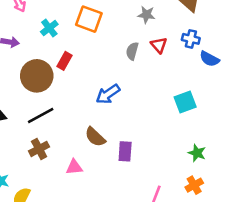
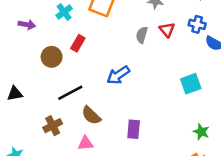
brown circle: (37, 76) -> (52, 57), size x0.7
black line: (41, 116) -> (70, 93), moved
brown semicircle: (95, 137) -> (91, 115), moved

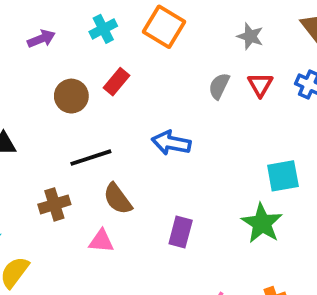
purple arrow: (27, 25) -> (41, 39), turned -42
blue arrow: (118, 75) -> (171, 143), turned 35
green star: (201, 132) -> (262, 223), moved, size x1.5

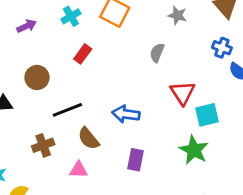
red triangle: (260, 85) -> (183, 93), moved, size x1.4
brown circle: (71, 96) -> (37, 78), moved
blue arrow: (171, 143) -> (126, 114), moved

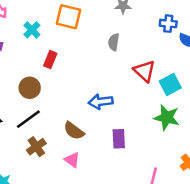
brown circle: (37, 78) -> (30, 88), moved
black line: (67, 110) -> (28, 119), moved
pink triangle: (79, 170) -> (72, 160), turned 49

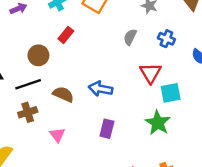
blue cross: (168, 24) -> (166, 39), moved
brown semicircle: (74, 131) -> (63, 94), moved, turned 150

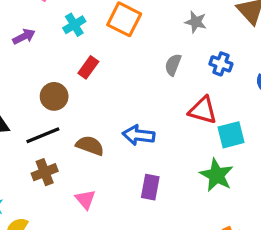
red triangle: (150, 73) -> (203, 110), turned -40

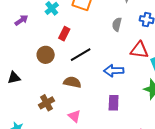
black line: (43, 135) -> (81, 55), moved
blue arrow: (139, 135) -> (114, 71), moved

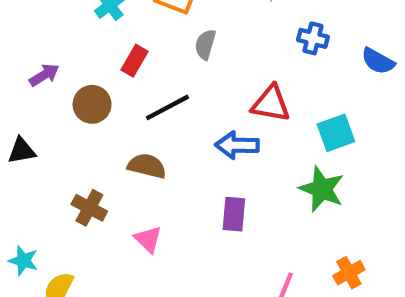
purple arrow: (21, 20) -> (44, 75), moved
gray semicircle: (117, 24) -> (205, 44), moved
red triangle: (139, 50) -> (271, 104), moved
brown cross: (46, 103) -> (89, 208), turned -35

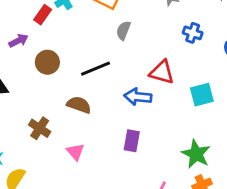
red rectangle: (134, 61) -> (43, 15), moved
green star: (322, 189) -> (196, 154), moved

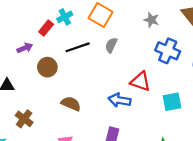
blue cross: (193, 33) -> (168, 51), size x1.5
black line: (96, 69) -> (78, 47), moved
brown cross: (40, 128) -> (24, 119), moved

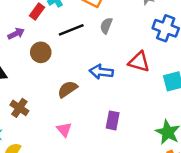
blue arrow: (120, 100) -> (101, 72), moved
brown semicircle: (71, 104) -> (67, 89), turned -54

